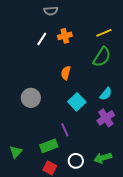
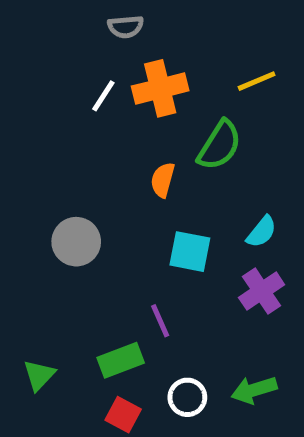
orange cross: (65, 36) -> (160, 88), size x1.5
green semicircle: (102, 57) -> (220, 145), moved
cyan square: (77, 102) -> (190, 252), turned -36

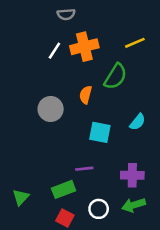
gray circle: (76, 242) -> (51, 109), moved
purple cross: (262, 291) -> (132, 175), moved, turned 35
purple line: (160, 321) -> (84, 169), turned -72

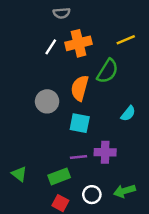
orange semicircle: (86, 95) -> (80, 88), size x1.5
cyan square: (100, 132) -> (80, 123), moved
purple cross: (132, 175) -> (105, 152), moved
green triangle: (21, 197) -> (19, 174), moved, turned -35

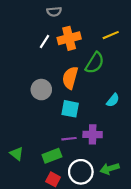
white circle: (92, 195) -> (81, 172), size x1.5

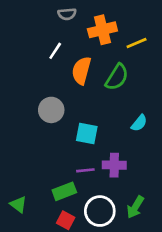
orange cross: (69, 38) -> (102, 30), moved
orange semicircle: (70, 78) -> (81, 71), moved
green triangle: (17, 154) -> (18, 204), moved
green arrow: (110, 169) -> (135, 207), turned -42

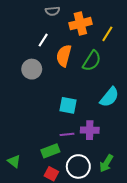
yellow line: (137, 43) -> (107, 34), turned -35
gray circle: (51, 110) -> (32, 69), moved
cyan semicircle: (139, 123) -> (109, 97), size x1.5

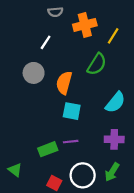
orange semicircle: (64, 56) -> (64, 83), moved
purple cross: (90, 130) -> (114, 139), moved
green rectangle: (50, 151) -> (48, 149), moved

